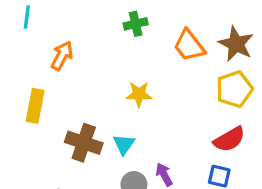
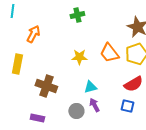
orange trapezoid: (189, 46) -> (109, 53), moved
cyan triangle: (124, 144) -> (90, 87), moved, turned 40

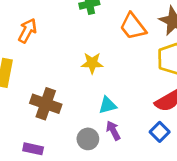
orange trapezoid: (109, 53) -> (133, 26), moved
blue square: (127, 106) -> (160, 132), turned 32

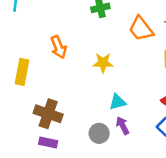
orange arrow: (27, 31) -> (59, 47), moved, turned 130
brown cross: (46, 104) -> (48, 114), moved

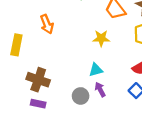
yellow star: (103, 63) -> (101, 38), moved

